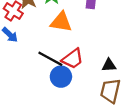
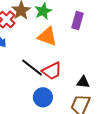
blue circle: (61, 77) -> (43, 97), moved

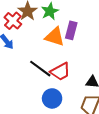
purple rectangle: (78, 21) -> (71, 30), moved

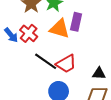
red cross: (13, 21) -> (29, 33), moved

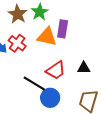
black line: (46, 61) -> (34, 84), moved
black triangle: (99, 73) -> (84, 68), moved

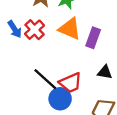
purple rectangle: (63, 29) -> (93, 38), moved
red trapezoid: (56, 70) -> (71, 83), moved

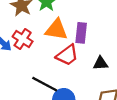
red trapezoid: (71, 83) -> (67, 55), moved

